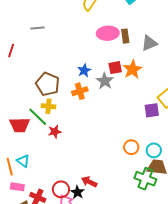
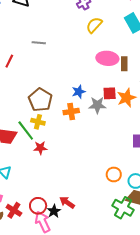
gray star: (105, 81) -> (97, 105), turned 30

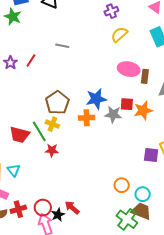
blue star: (79, 92) -> (96, 99), size x1.5
red cross: (14, 210) -> (18, 209), turned 35

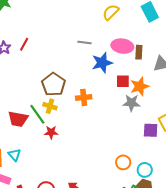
gray line: (62, 46) -> (85, 42), moved
blue star: (96, 99) -> (102, 63), moved
gray star: (113, 114) -> (131, 103), moved

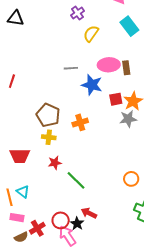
blue star: (102, 63) -> (92, 85), turned -30
green line: (37, 114) -> (76, 180), moved

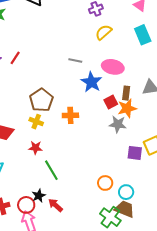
brown rectangle: (126, 68) -> (126, 93), moved
red square: (116, 99) -> (111, 102), turned -32
black star: (77, 224) -> (39, 196), moved

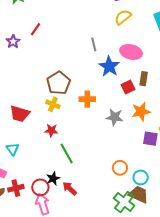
red line: (15, 58) -> (36, 29), moved
gray line: (75, 60) -> (94, 44), turned 64
orange star: (127, 108) -> (141, 112), moved
gray star: (118, 124) -> (115, 117), moved

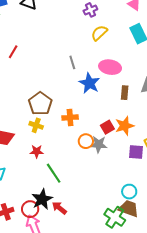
red square: (128, 87) -> (107, 127), moved
gray star: (115, 117) -> (99, 144), moved
orange circle: (120, 168) -> (86, 141), moved
black star: (53, 178) -> (42, 199), size x1.5

